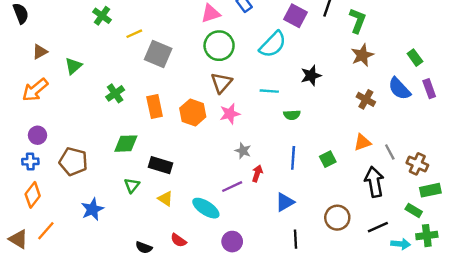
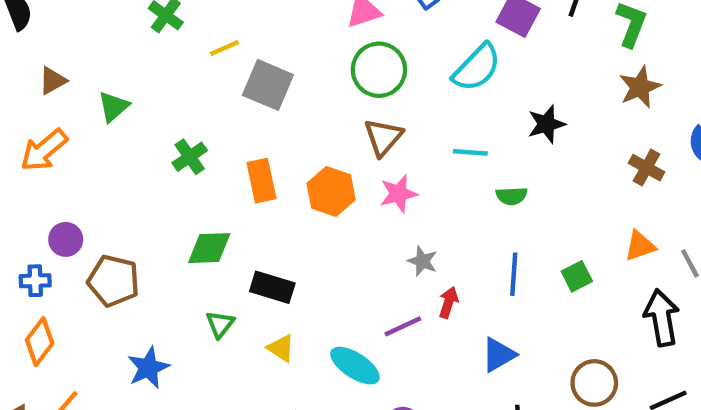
purple circle: (38, 135) -> (66, 239), moved

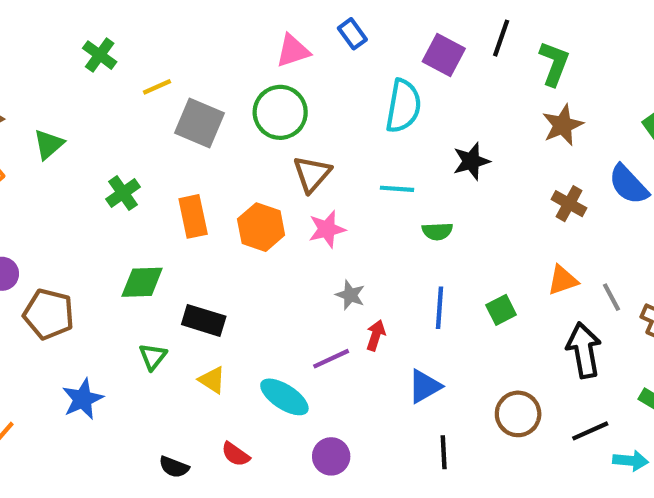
cyan semicircle: (477, 68) -> (403, 106), turned -34
green circle: (379, 70) -> (280, 112), moved

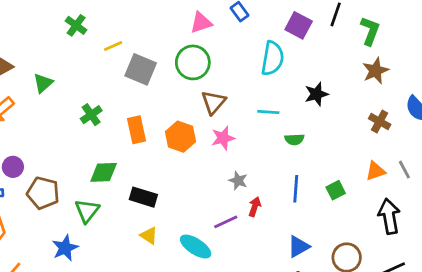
gray line: (611, 297) -> (404, 170), moved
green triangle: (153, 357) -> (87, 211), moved, size x1.4
blue triangle: (425, 386) -> (299, 247), moved

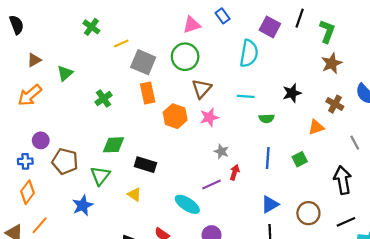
black star: (316, 94) -> (292, 93), moved
orange rectangle: (137, 130) -> (148, 93), moved
orange triangle: (375, 171) -> (316, 127), moved
yellow triangle: (149, 236) -> (134, 194), moved

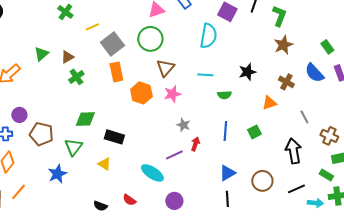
brown triangle: (34, 60) -> (67, 57), moved
gray square: (143, 62) -> (112, 44), turned 30

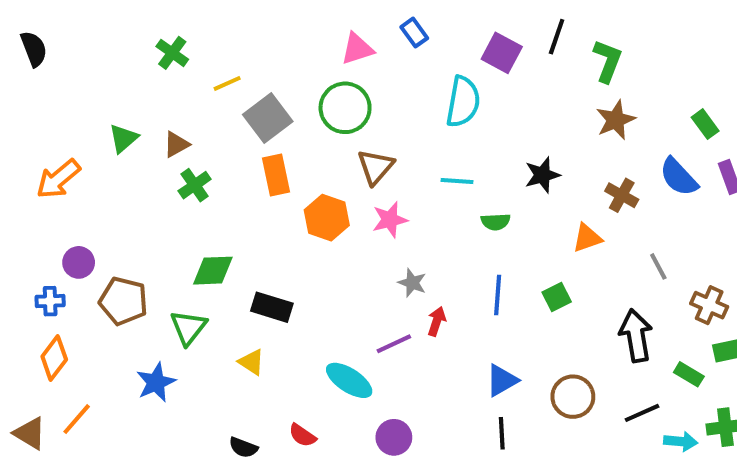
green rectangle: (326, 175) -> (689, 374), moved

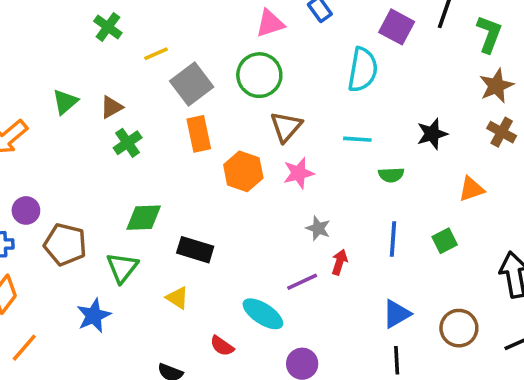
brown cross: (622, 195) -> (502, 132), moved
red semicircle: (302, 435) -> (222, 346), moved

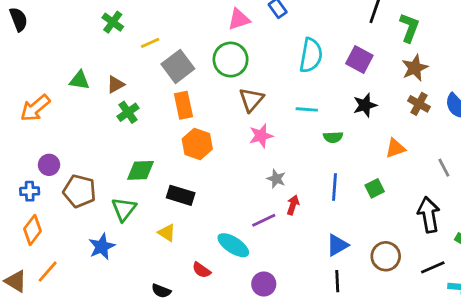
purple square: (397, 27) -> (359, 60), moved
green triangle: (65, 102) -> (79, 80), turned 50
orange hexagon: (243, 171) -> (197, 144), moved

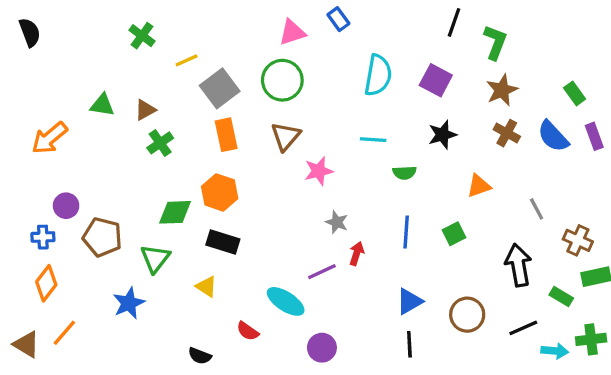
brown triangle: (251, 100) -> (286, 136), moved
orange hexagon: (197, 144) -> (220, 192), moved

